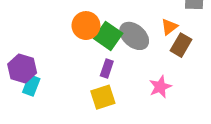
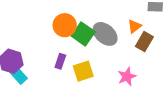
purple rectangle: (107, 68) -> (60, 61), moved
cyan rectangle: (31, 85) -> (19, 75), turned -63
yellow square: (103, 97) -> (83, 71), moved

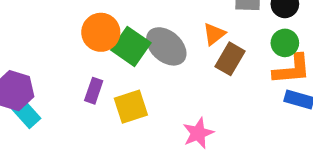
pink star: (127, 77) -> (198, 133), moved

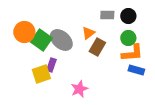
purple rectangle: (94, 91) -> (51, 65), moved

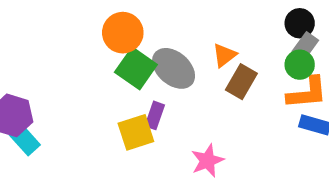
gray rectangle: (107, 15) -> (305, 46), moved, turned -56
orange circle: (24, 32) -> (123, 33), moved

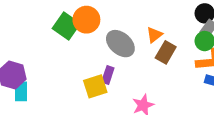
green square: (136, 68) -> (66, 26), moved
cyan rectangle: (25, 140) -> (21, 91), turned 42

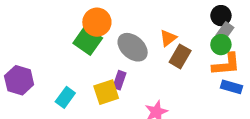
green square: (66, 26) -> (88, 41), moved
cyan rectangle: (21, 91) -> (65, 97), moved, turned 36

